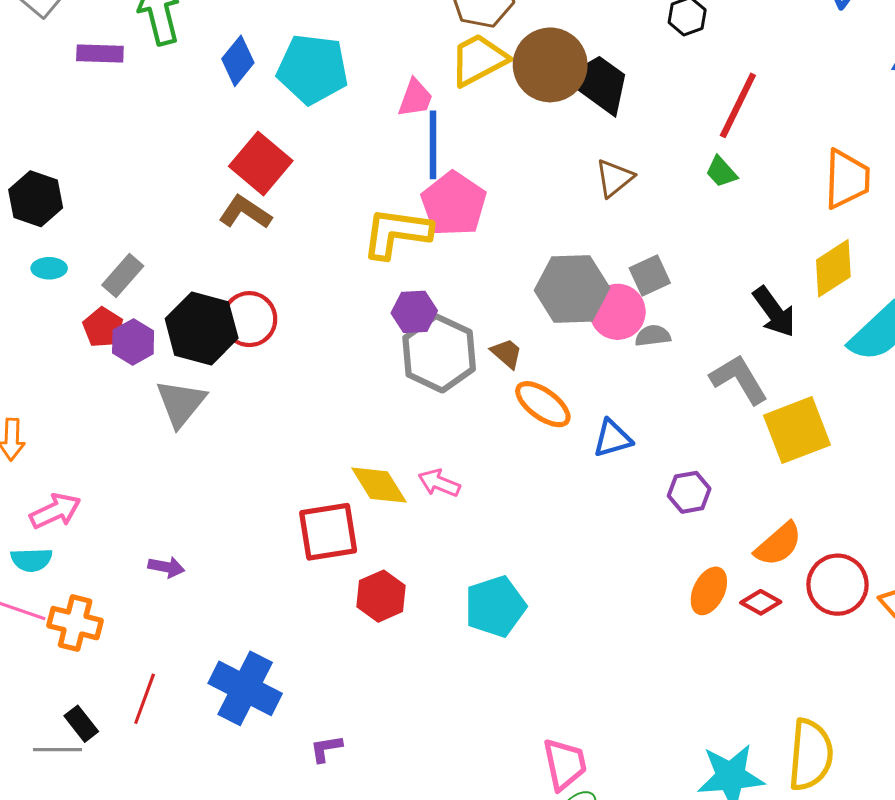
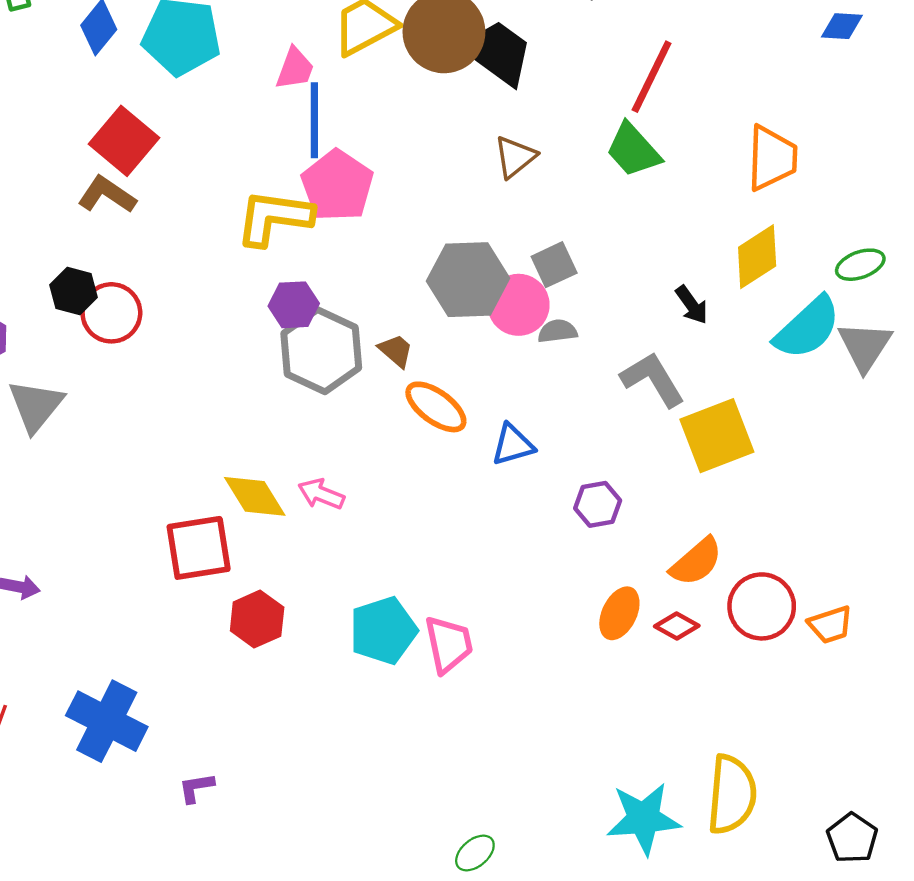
green trapezoid: (721, 172) -> (633, 150), size x1.6
black arrow: (774, 312) -> (692, 305), size x0.7
black hexagon: (202, 328) -> (74, 291), moved, size x0.6
pink trapezoid: (565, 764) -> (449, 644), moved

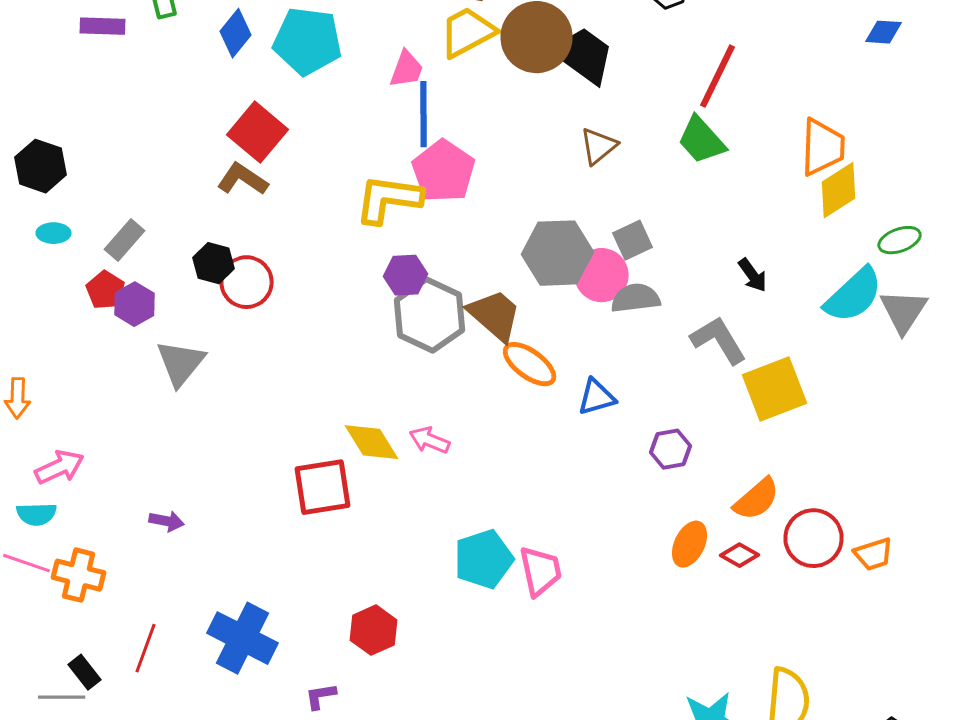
yellow diamond: (757, 257) -> (838, 190), moved
gray semicircle: (558, 331) -> (636, 298), size x1.4
brown trapezoid: (396, 351) -> (494, 315), size x1.8
red hexagon: (257, 619) -> (374, 630), moved

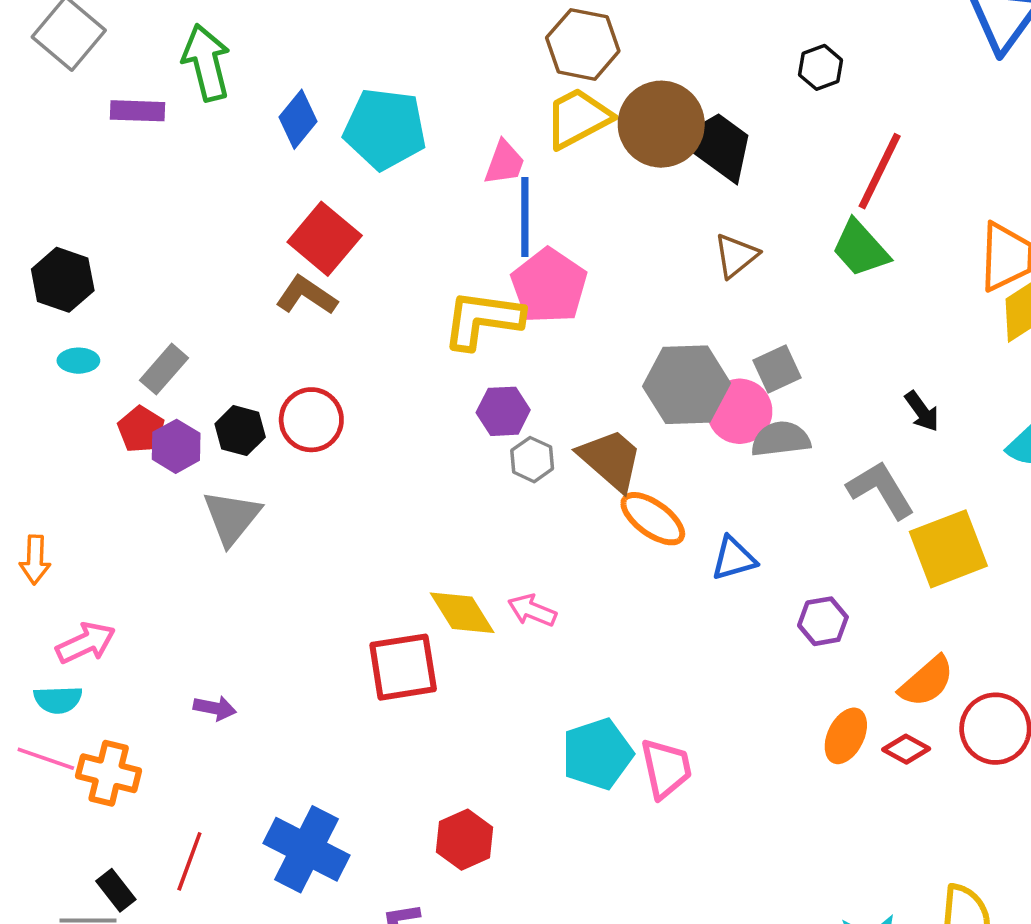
black hexagon: (214, 263) -> (240, 431), moved
gray hexagon: (430, 315) -> (532, 460), size x0.5

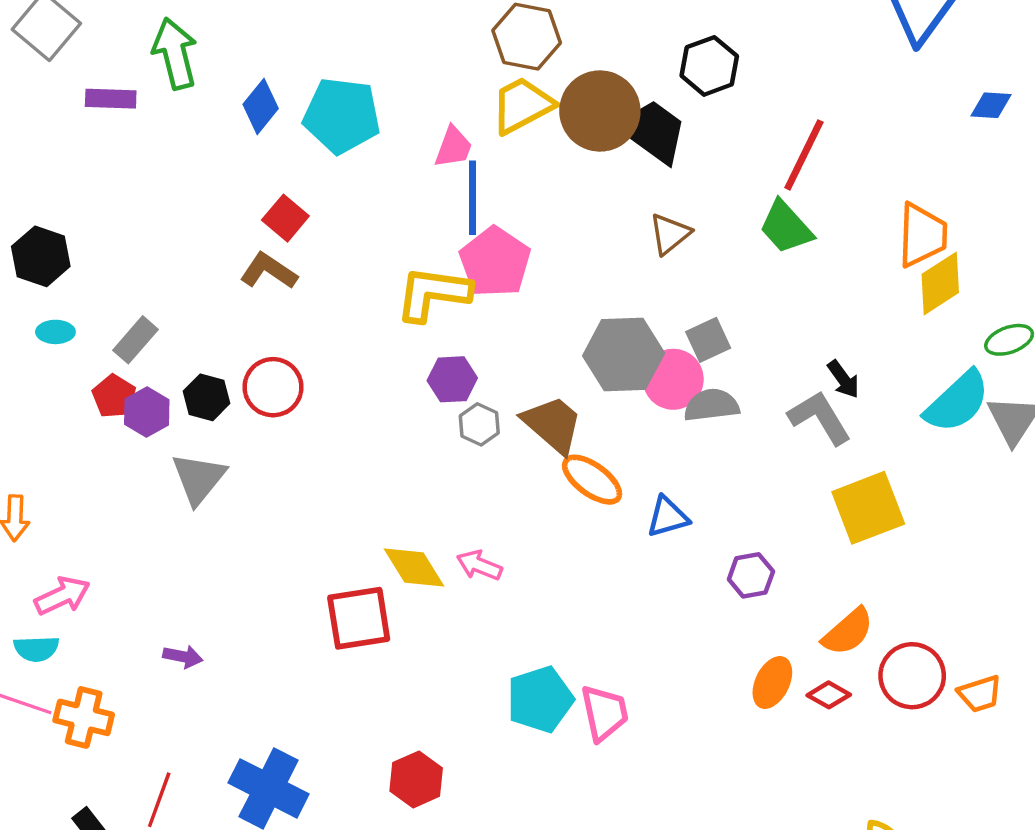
black hexagon: (820, 67) -> (709, 66), moved, size x1.4
red square: (325, 239) -> (285, 218), size x0.7
gray L-shape: (881, 490) -> (820, 418), moved

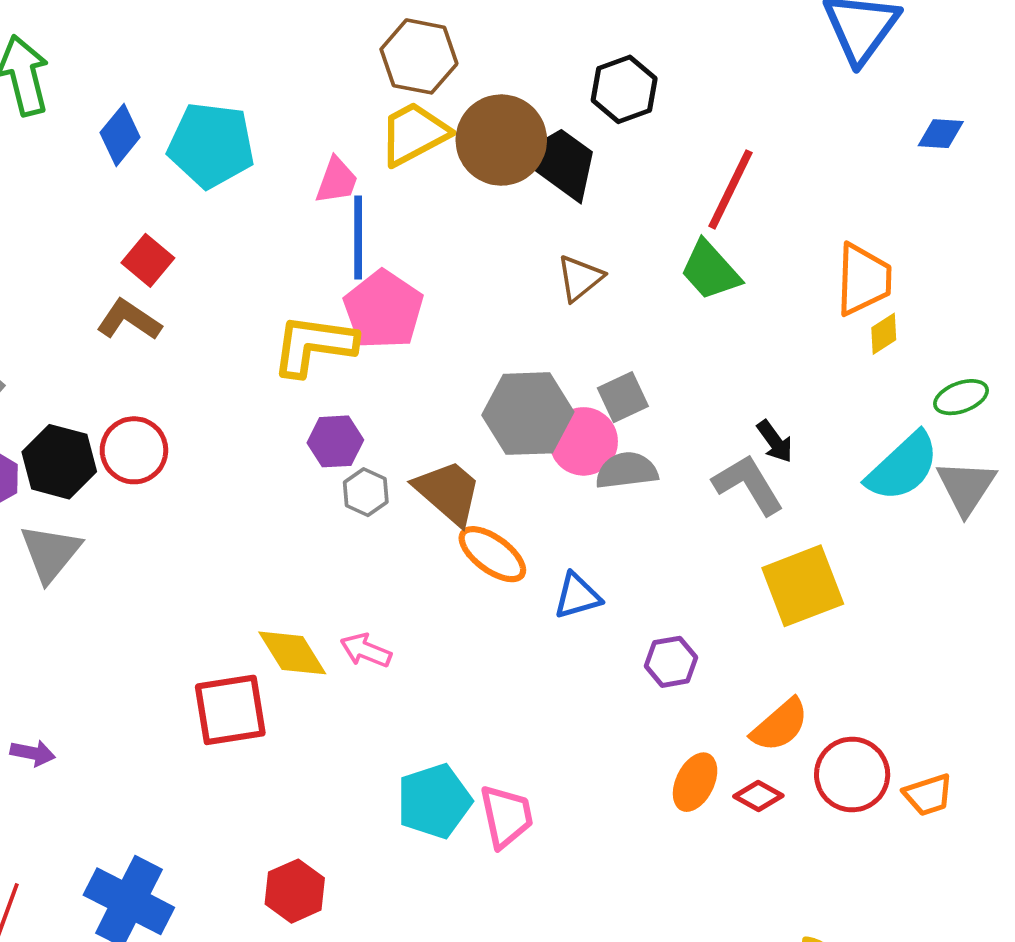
yellow diamond: (940, 283) -> (884, 334), size x0.6
black hexagon: (207, 397) -> (59, 462), size x1.4

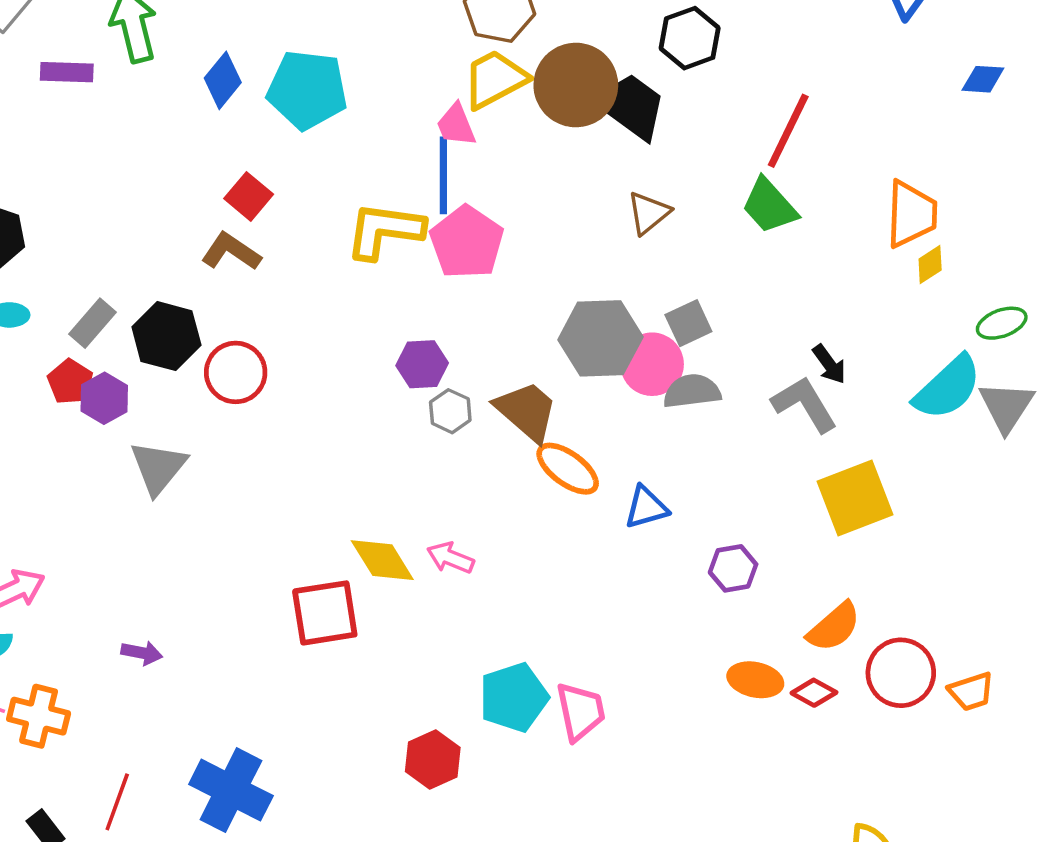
pink trapezoid: (337, 181) -> (456, 125), moved, turned 138
yellow L-shape: (314, 345) -> (385, 230), moved
black hexagon: (59, 462) -> (166, 336), moved
orange ellipse: (695, 782) -> (755, 680), turned 76
red hexagon: (295, 891) -> (433, 760), moved

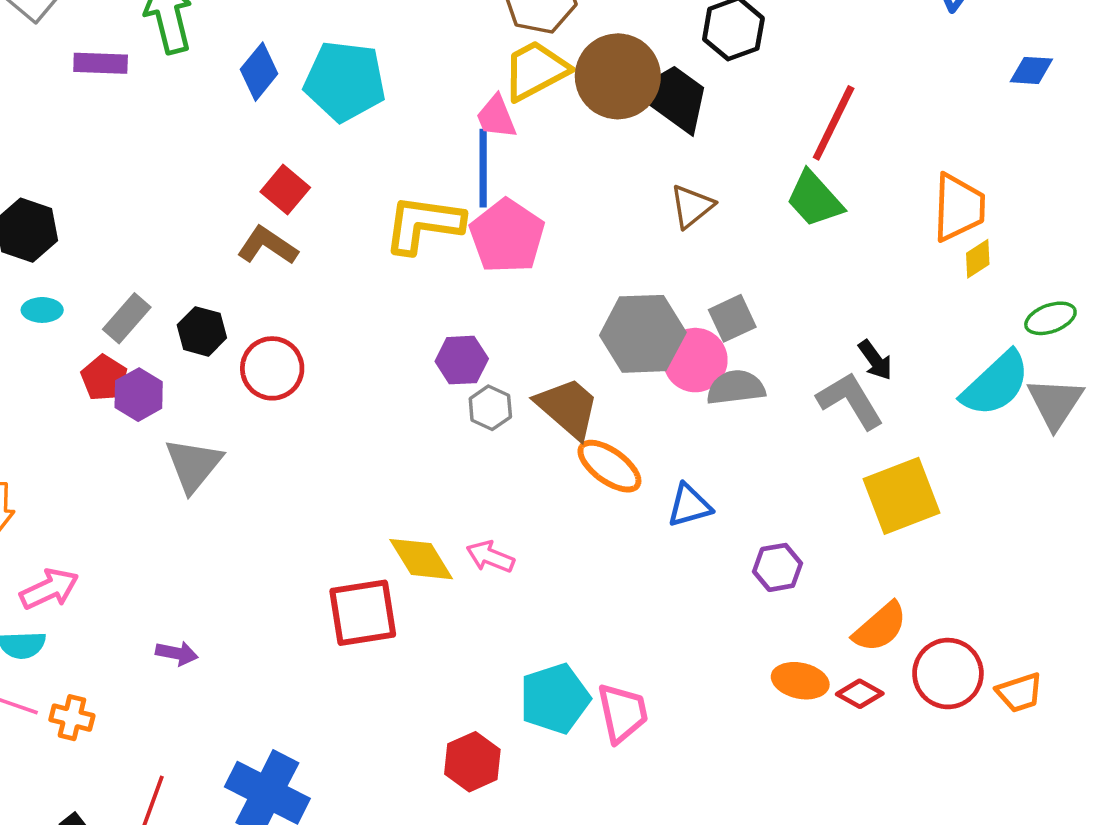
black hexagon: (166, 336) -> (202, 331), size x0.7
orange cross: (39, 716) -> (72, 718), size x0.7

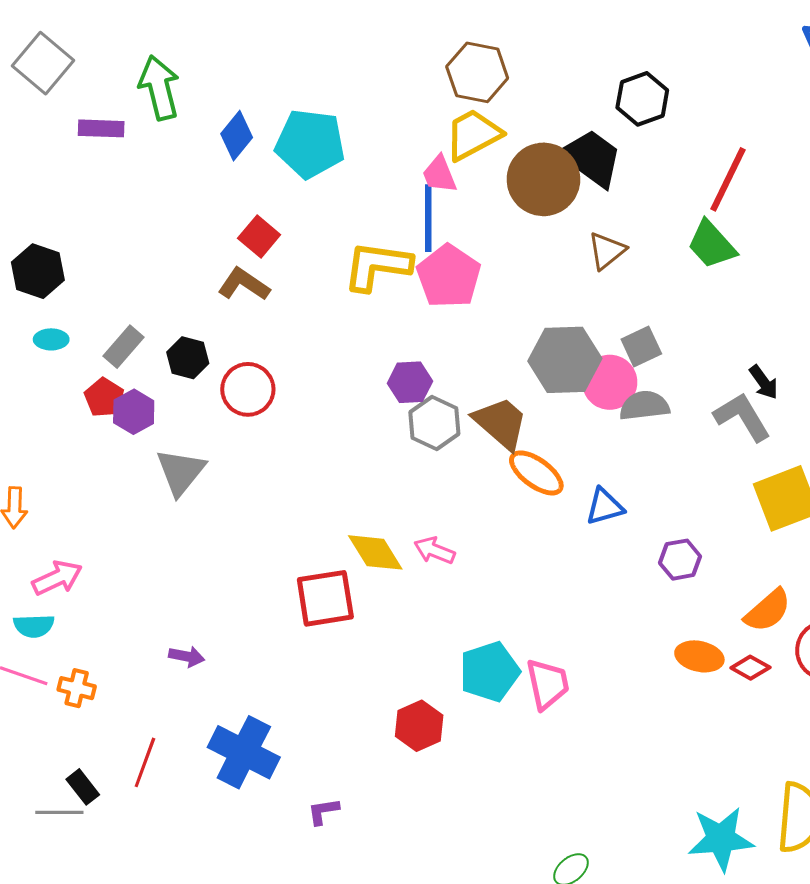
brown circle: (618, 76) -> (543, 179), moved
gray hexagon: (490, 408) -> (434, 423), size x1.4
purple arrow: (177, 653) -> (187, 656), moved

